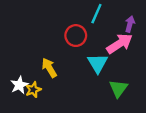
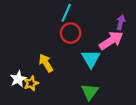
cyan line: (96, 14) -> (66, 13), moved
green triangle: (118, 88) -> (90, 92), moved

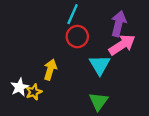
purple arrow: (121, 22) -> (119, 24), moved, size x1.5
yellow arrow: (46, 63) -> (50, 70), turned 48

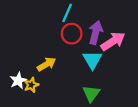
purple arrow: (119, 24) -> (96, 33), moved
yellow arrow: (50, 70) -> (47, 64), turned 42

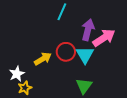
red circle: (72, 34) -> (66, 52), moved
yellow star: (31, 85) -> (25, 88), moved

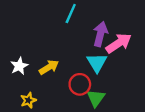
red circle: (66, 52) -> (80, 84), moved
white star: (17, 74) -> (19, 66), moved

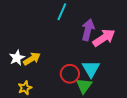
cyan triangle: (97, 63) -> (91, 69), moved
yellow arrow: (49, 67) -> (32, 59), moved

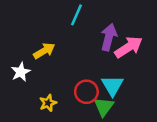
yellow arrow: (32, 59) -> (44, 51), moved
yellow star: (25, 88) -> (48, 103), moved

